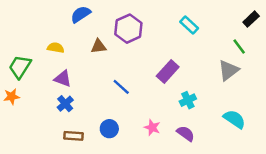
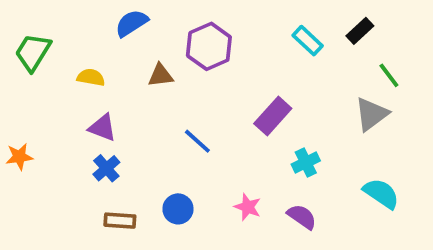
black rectangle: (251, 19) -> (360, 31), moved
green trapezoid: (20, 67) -> (33, 52), moved

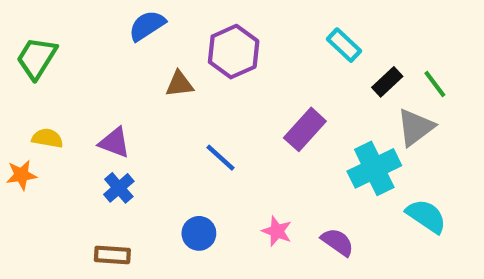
black rectangle: (360, 31) -> (387, 82), moved
yellow semicircle: (91, 77) -> (47, 138), moved
cyan cross: (306, 162) -> (374, 168), moved, size x1.6
brown rectangle: (120, 221) -> (112, 255), moved

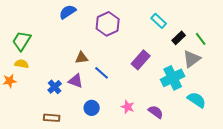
green trapezoid: (37, 58) -> (22, 41), moved
brown triangle: (179, 84) -> (82, 58), moved
purple triangle: (114, 142) -> (76, 81), moved

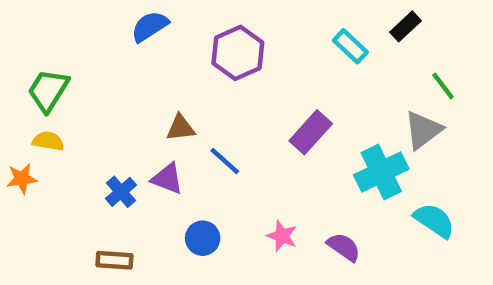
black rectangle: (179, 38) -> (406, 26), moved

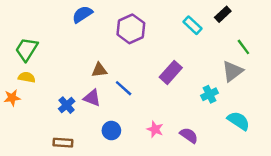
cyan cross: (381, 172) -> (209, 94), size x0.6

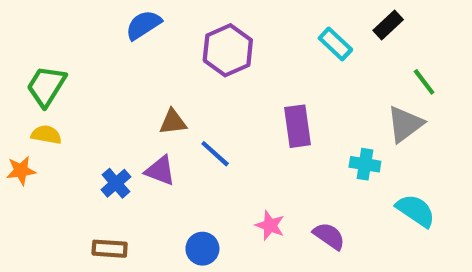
purple rectangle: (171, 72) -> (297, 126), turned -50
cyan cross: (209, 94) -> (365, 164), turned 35
blue circle: (111, 131) -> (202, 249), moved

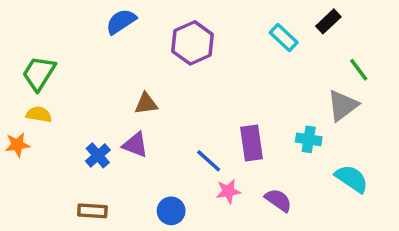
purple rectangle: (297, 126) -> (252, 143), moved
blue line: (215, 154) -> (209, 161), moved
pink star: (270, 225) -> (228, 191), turned -30

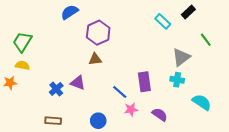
purple hexagon: (193, 43) -> (98, 33), moved
brown triangle: (146, 104) -> (95, 59), moved
gray triangle: (343, 105) -> (181, 57), moved

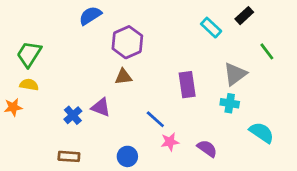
purple rectangle: (144, 82) -> (187, 85), moved

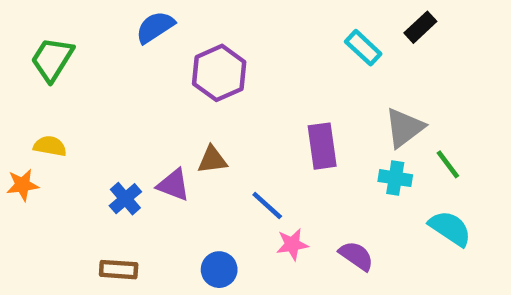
green line: (267, 51) -> (448, 164), moved
green trapezoid: (29, 54) -> (52, 59), moved
brown triangle: (123, 77) -> (212, 160), moved

